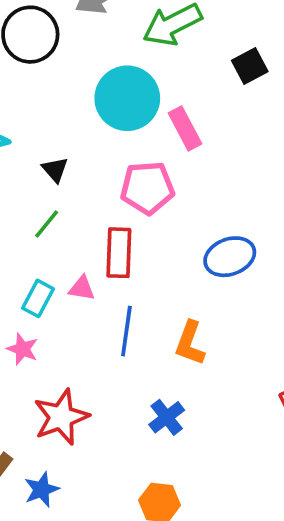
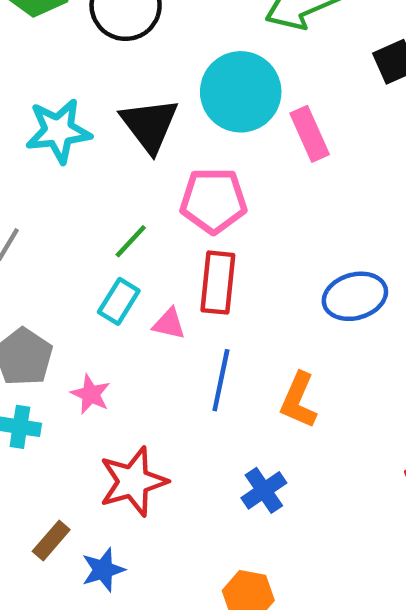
black triangle: (55, 170) -> (150, 125), moved, size x1.8
pink pentagon: (147, 188) -> (213, 201), moved
cyan rectangle: (38, 298) -> (119, 301), moved

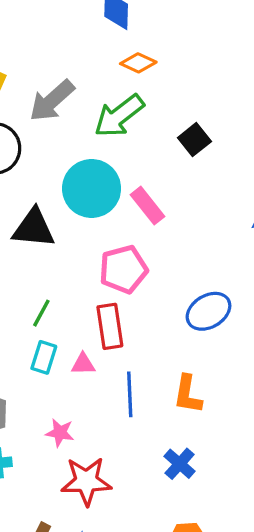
black triangle: (150, 125) -> (34, 228), turned -33
pink pentagon: (213, 201) -> (123, 269), moved
pink star: (91, 394) -> (60, 433), moved
red star: (133, 482) -> (86, 481), turned 30

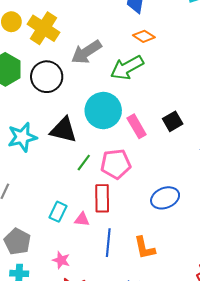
black square: (194, 140) -> (173, 121), moved
green line: (41, 313) -> (84, 163), moved
orange L-shape: (188, 394) -> (145, 248), turned -30

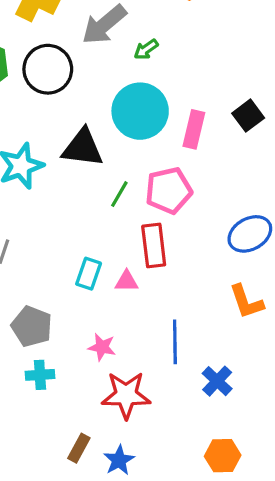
green arrow: (127, 68) -> (146, 49), moved, size x0.5
pink rectangle: (137, 126) -> (194, 129), turned 50
blue line: (108, 243) -> (175, 342), moved
orange L-shape: (145, 248) -> (246, 302), moved

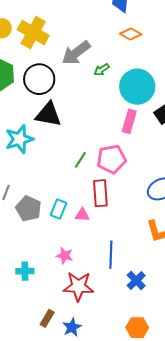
cyan circle: (140, 111) -> (137, 87), moved
black triangle: (83, 148) -> (48, 114), moved
gray pentagon: (32, 326) -> (28, 209), moved

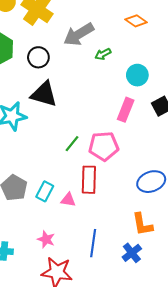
black circle: (39, 79) -> (38, 57), size x0.7
cyan circle: (137, 87) -> (137, 75), size x0.6
blue cross: (136, 280) -> (132, 253), moved

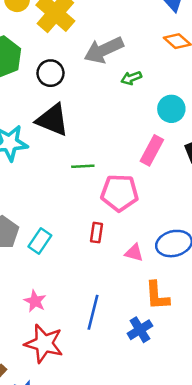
green line: (72, 144) -> (83, 166), moved, turned 42
red rectangle: (89, 180) -> (96, 233), size x0.6
pink triangle: (68, 200) -> (134, 253), moved

